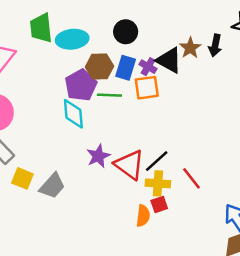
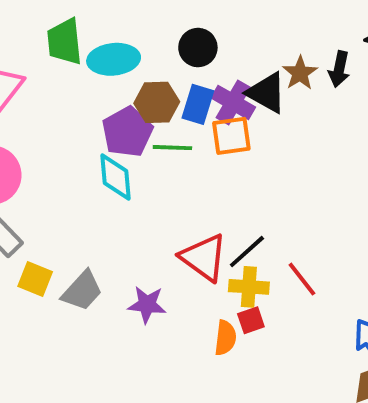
purple cross: (148, 67) -> (233, 102), size x1.5
purple star: (98, 156) -> (147, 305), moved, turned 30

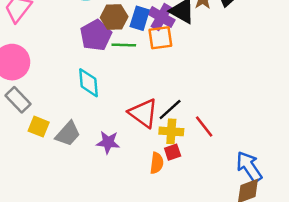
cyan diamond: (116, 177) -> (89, 83), moved

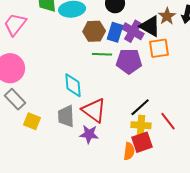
purple pentagon: (96, 35) -> (129, 61), moved, turned 30
orange square: (160, 38) -> (159, 48), moved
red triangle: (143, 113) -> (94, 110), moved
gray trapezoid: (68, 134) -> (66, 116), moved, turned 135
red square: (173, 152) -> (142, 142), size x1.5

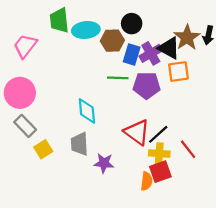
brown star: (167, 16) -> (187, 37), size x1.4
brown hexagon: (94, 31) -> (112, 41), moved
purple cross: (133, 31) -> (151, 53), turned 30
red triangle: (94, 110) -> (137, 132), moved
yellow square: (32, 121) -> (43, 149), turned 36

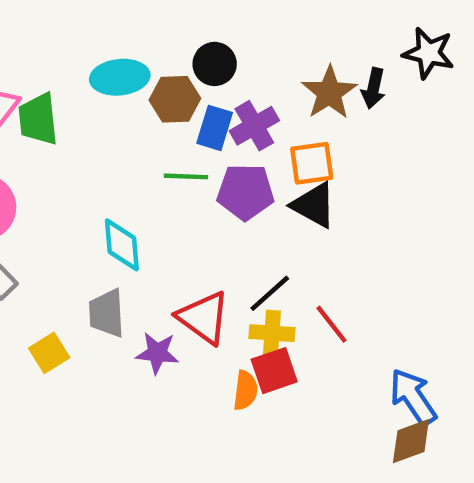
green trapezoid: (59, 20) -> (38, 119), moved
black triangle: (169, 48) -> (314, 205), moved
red triangle: (137, 132) -> (204, 318), moved
yellow square: (43, 149) -> (49, 353), moved

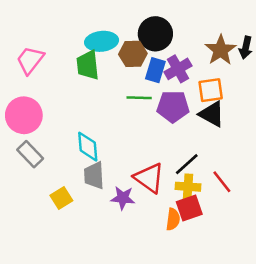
black circle: (215, 64) -> (155, 34), size x1.4
green trapezoid: (38, 119) -> (88, 65), moved
cyan diamond: (122, 245) -> (88, 147), moved

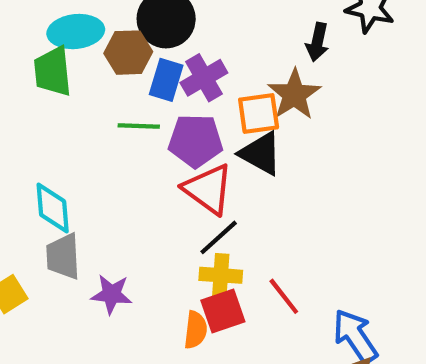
brown star: (221, 50) -> (294, 95), moved
red triangle: (149, 178) -> (208, 189), moved
red line: (222, 182) -> (284, 296), moved

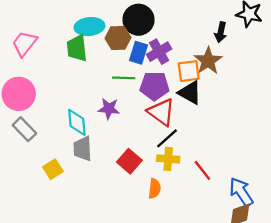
purple star: (111, 294) -> (109, 109), moved
red square: (223, 311) -> (129, 161), moved, turned -30

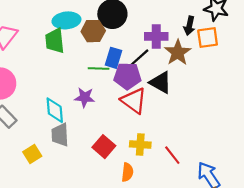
purple cross: (159, 52) -> (156, 36), moved, turned 30
blue rectangle: (139, 53) -> (113, 58), moved
orange square: (189, 71) -> (208, 38), moved
black line: (167, 138) -> (139, 58), moved

